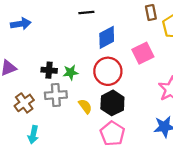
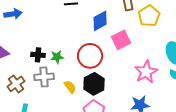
blue diamond: (107, 37) -> (100, 21), moved

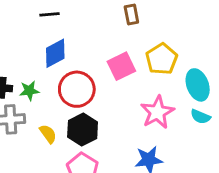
yellow pentagon: (149, 16) -> (162, 59), moved
blue diamond: (100, 21) -> (55, 53), moved

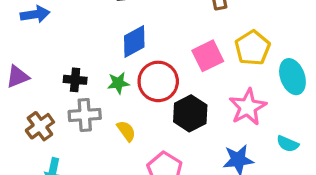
green star: (29, 91) -> (118, 83), moved
cyan semicircle: (200, 117) -> (288, 144), moved
black hexagon: (83, 129) -> (190, 113), moved

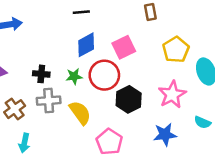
pink square: (208, 56) -> (124, 47), moved
yellow semicircle: (126, 131) -> (80, 113), size x1.5

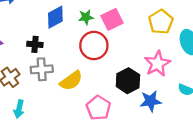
blue diamond: (86, 45) -> (55, 17), moved
green star: (74, 76) -> (86, 17), moved
black hexagon: (129, 99) -> (128, 81), moved
yellow semicircle: (80, 113) -> (71, 81), turned 90

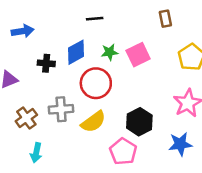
black cross: (35, 44) -> (46, 63), moved
red circle: (94, 46) -> (96, 83), moved
black hexagon: (128, 81) -> (139, 122), moved

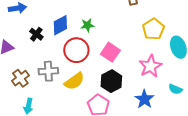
pink square: (138, 55) -> (110, 52), moved, turned -30
black cross: (46, 63) -> (36, 34), turned 32
blue star: (180, 144) -> (144, 99), turned -30

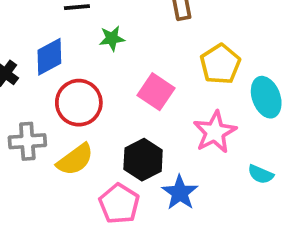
green star: (87, 25) -> (112, 38), moved
pink square: (110, 52) -> (156, 92), moved
blue star: (144, 99) -> (180, 193), moved

